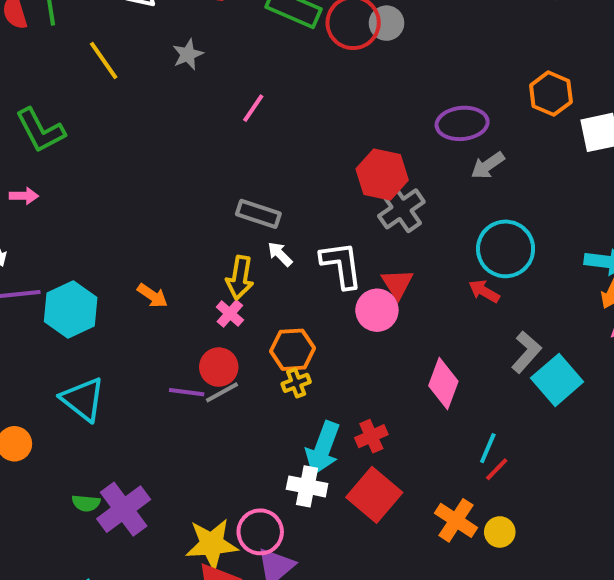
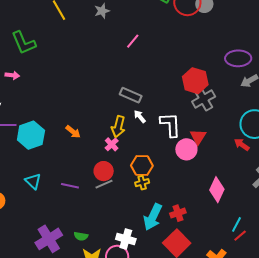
purple line: (187, 392) -> (70, 186), moved
cyan triangle: (83, 399) -> (33, 181), size x0.7
white cross: (307, 486) -> (126, 239), moved
green semicircle: (86, 503) -> (81, 236), moved

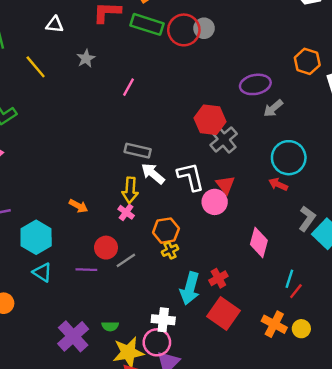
white arrow: (140, 116) -> (153, 174), size x1.5
cyan hexagon: (31, 135) -> (36, 237), moved
red circle: (104, 171) -> (106, 248), moved

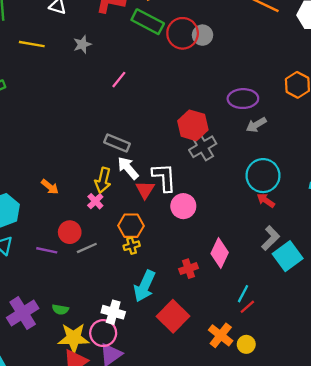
yellow line: (36, 67) -> (32, 44), turned -50
red arrow: (278, 184) -> (266, 200), moved
red triangle: (225, 185) -> (145, 190), moved
red cross: (218, 278) -> (189, 269), moved

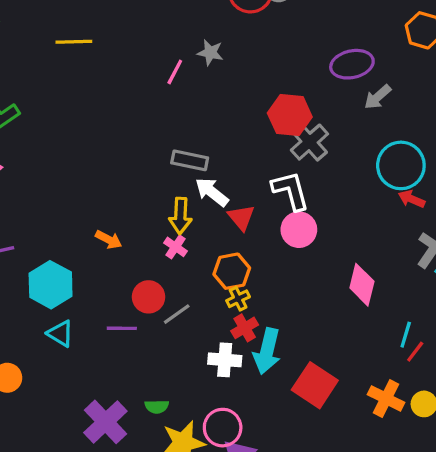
yellow line: (32, 44) -> (74, 42), moved
gray star: (82, 44) -> (210, 53), moved, turned -30
white L-shape: (164, 177) -> (291, 191), moved
red cross: (189, 269) -> (245, 328), moved
white cross: (113, 312) -> (225, 360), moved

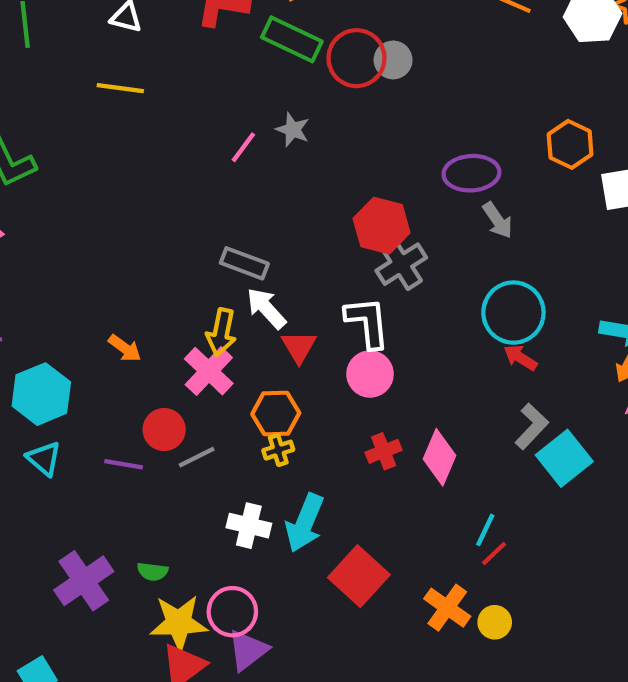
gray arrow: (378, 97) -> (498, 220), turned -92
pink cross: (176, 247) -> (209, 371), size x1.6
red cross: (245, 328) -> (384, 451), moved

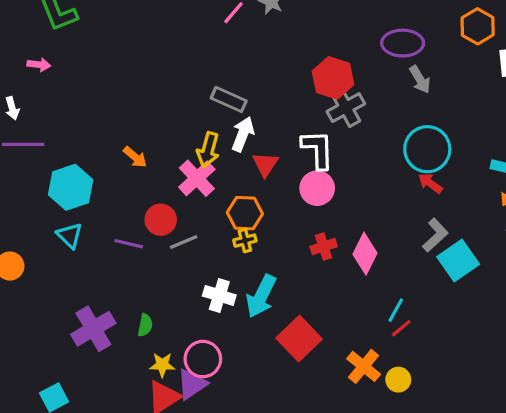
white arrow: (266, 308) -> (243, 134), turned 60
green semicircle: (152, 572) -> (145, 325), turned -90
yellow star: (179, 623) -> (162, 365), size x0.6
purple triangle: (248, 650) -> (192, 384), moved

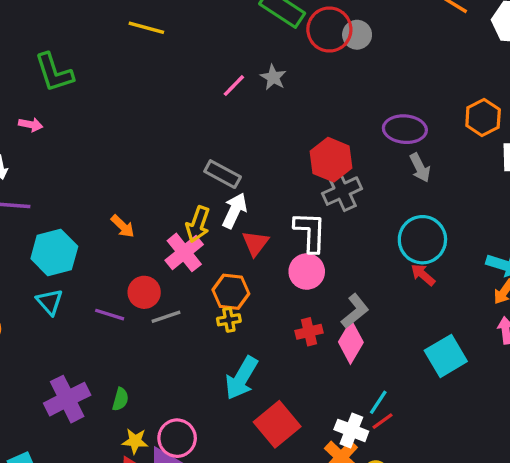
gray L-shape: (435, 235) -> (355, 311), moved
white cross: (219, 295) -> (351, 430), moved

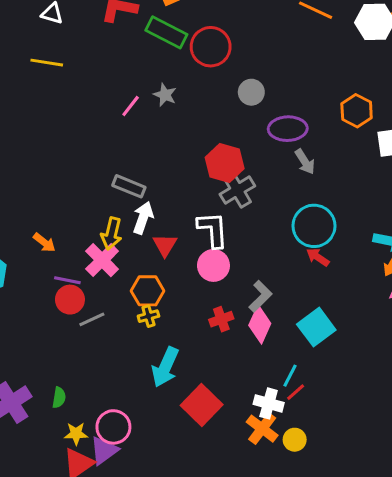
gray circle: (357, 35) -> (251, 92), moved
purple line: (110, 315) -> (67, 280), moved
cyan square: (446, 356) -> (316, 327), moved

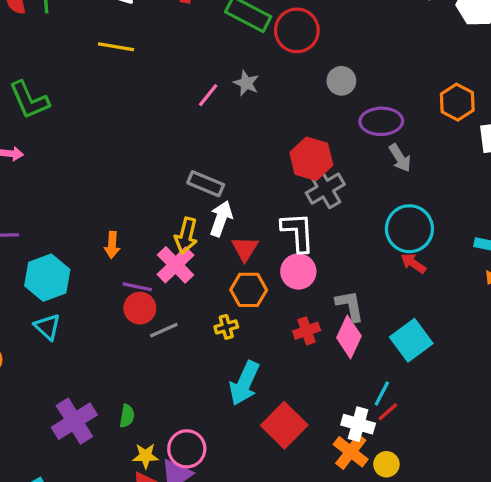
orange arrow: (44, 243) -> (112, 245), turned 55
orange hexagon: (147, 291) -> (249, 290), moved
gray L-shape: (260, 296) -> (350, 306), turned -56

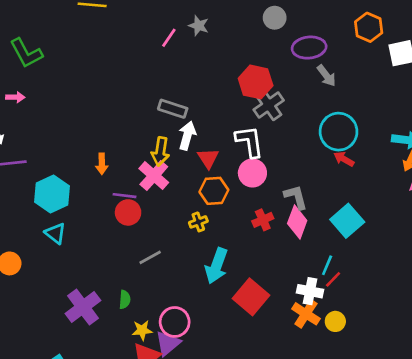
gray line: (164, 330) -> (150, 257), moved

